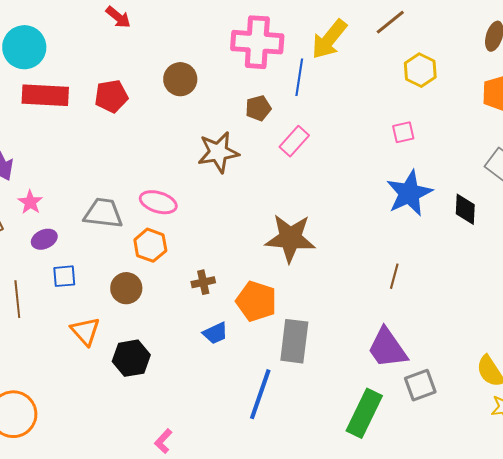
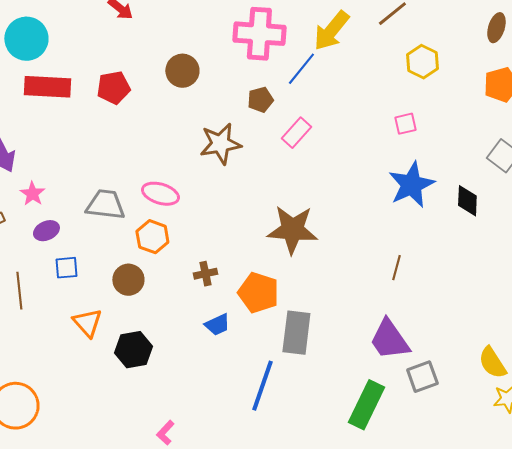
blue line: (299, 77) -> (301, 69), turned 30

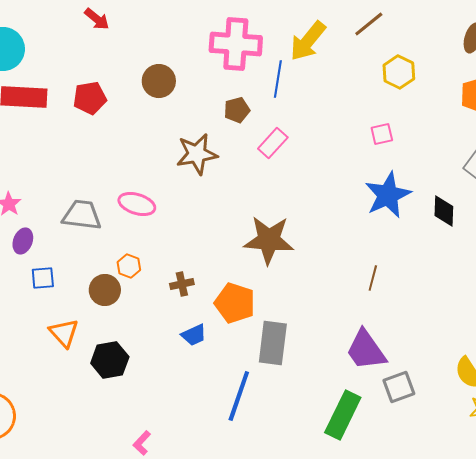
blue line: (301, 69) -> (278, 79), turned -30
purple ellipse: (46, 231) -> (23, 241), turned -45
orange hexagon: (152, 237) -> (129, 266), moved, size x0.7

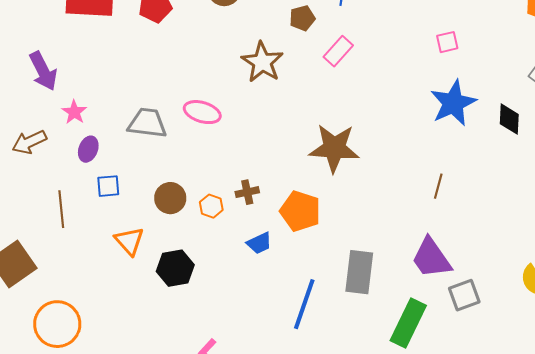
brown star: (197, 154) -> (262, 62), turned -30
orange hexagon: (129, 266) -> (211, 206), moved
gray rectangle: (273, 343) -> (359, 272), moved

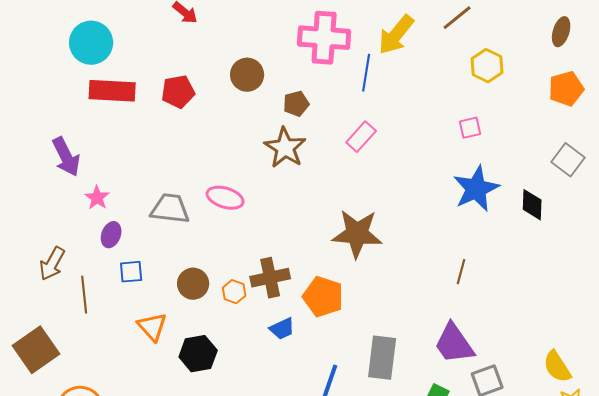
brown pentagon: (302, 18) -> (296, 104), moved
brown arrow: (29, 142) -> (52, 264), moved, turned -36
brown cross: (247, 192) -> (270, 278), size x1.6

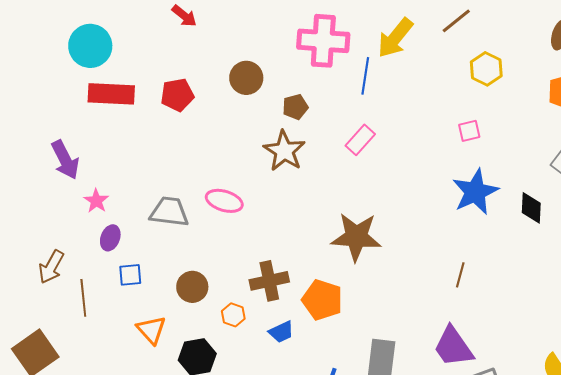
orange hexagon: (234, 292) -> (233, 315), moved

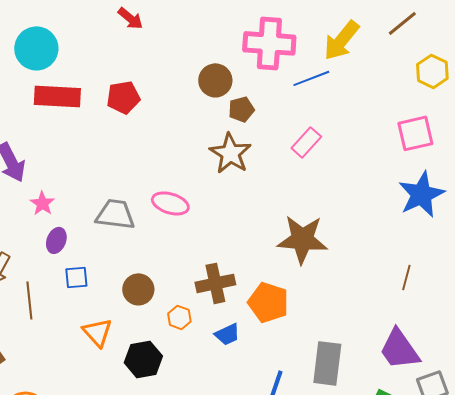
blue line: (365, 76) -> (311, 78), turned 60
brown circle: (246, 78) -> (215, 80), moved
pink square: (469, 131) -> (415, 133), size x1.6

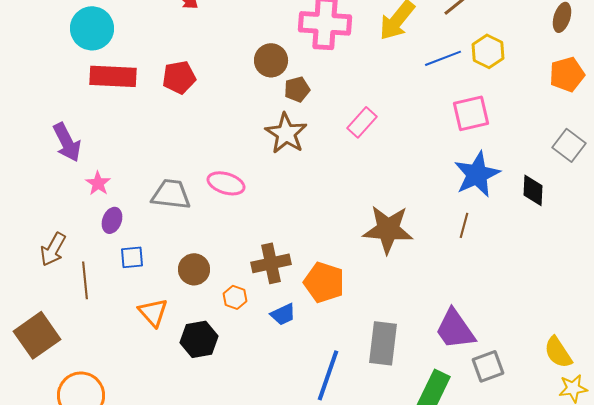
blue line: (311, 78) -> (443, 58), moved
brown star: (302, 239) -> (388, 229), moved
brown line: (406, 277) -> (464, 225), moved

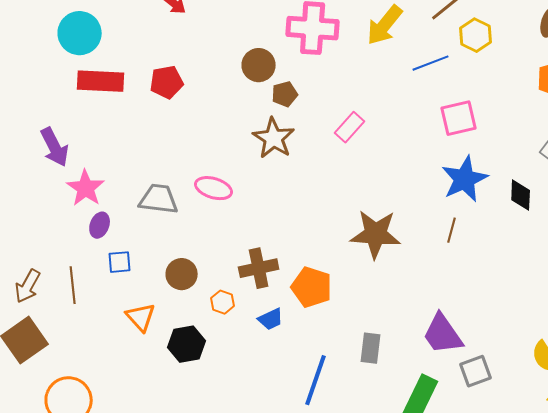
yellow hexagon: (488, 51) -> (476, 35), moved
pink star: (98, 183) -> (86, 188), size x1.5
brown arrow: (53, 249) -> (28, 286), moved
gray rectangle: (383, 343) -> (371, 348), size x0.7

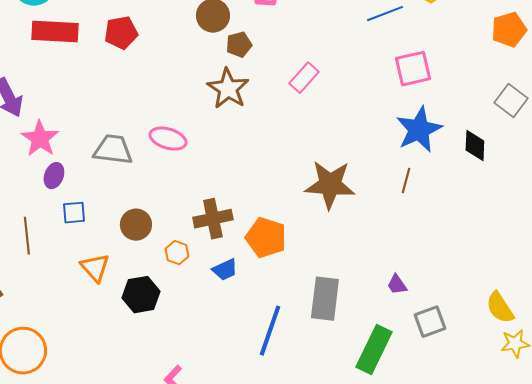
purple trapezoid: (443, 334) -> (397, 285), size x0.5
gray rectangle: (371, 348) -> (325, 299), size x1.4

